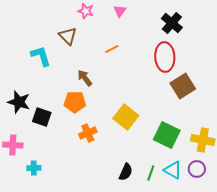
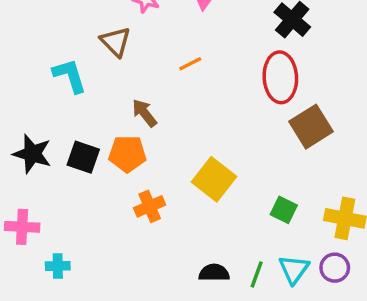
black square: (42, 117) -> (83, 157), moved
green square: (167, 135) -> (284, 210), size x0.6
cyan triangle: (173, 170) -> (294, 269), turned 36
black semicircle: (126, 172) -> (214, 273), turned -114

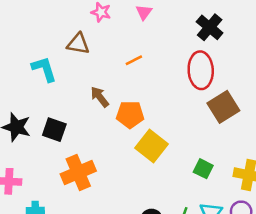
brown triangle: (116, 42) -> (78, 44), turned -35
orange pentagon: (127, 154) -> (130, 114), moved
orange cross: (150, 206) -> (78, 173), moved, size x1.5

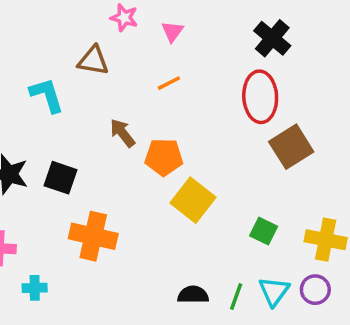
pink triangle: (144, 12) -> (172, 31), moved
orange cross: (78, 173) -> (93, 236), turned 36

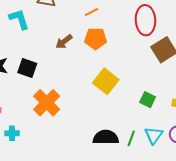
brown arrow: (122, 133) -> (64, 42), turned -90
orange pentagon: (164, 157) -> (96, 39), moved
orange cross: (93, 236) -> (47, 103), turned 32
black semicircle: (193, 295) -> (106, 137), size x1.4

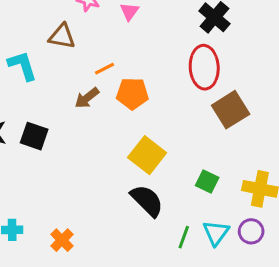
orange line: (91, 12) -> (105, 69), moved
orange cross: (47, 103) -> (62, 240), moved, size x0.6
black semicircle: (106, 137) -> (147, 201), moved, turned 45

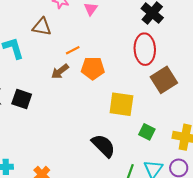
yellow square: (147, 155) -> (121, 104), moved, turned -30

